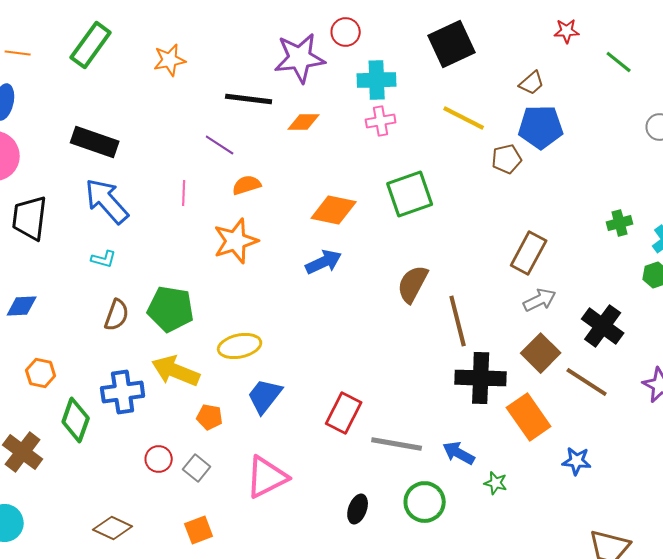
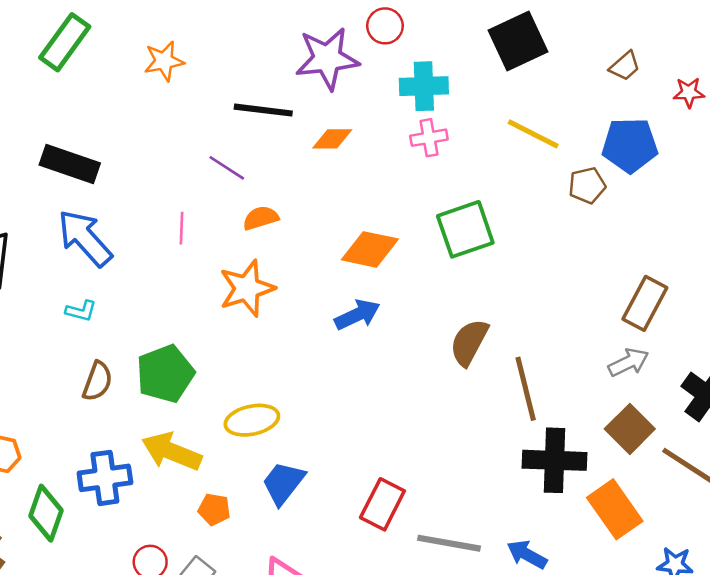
red star: (567, 31) -> (689, 92), moved
brown trapezoid: (532, 83) -> (625, 66), moved
brown rectangle: (529, 253) -> (645, 303), moved
green pentagon: (171, 309) -> (165, 374), turned -30

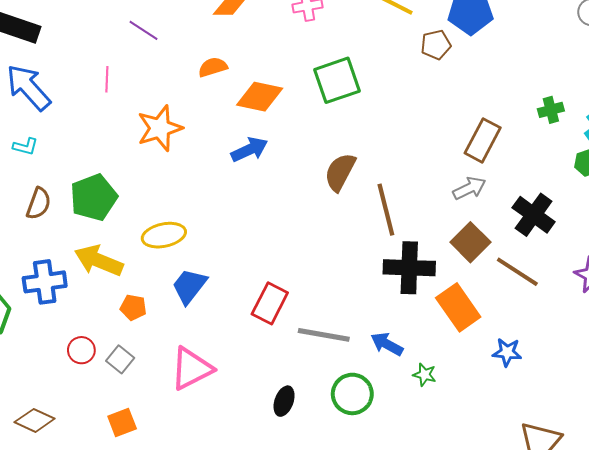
orange semicircle: (261, 218) -> (213, 67), moved

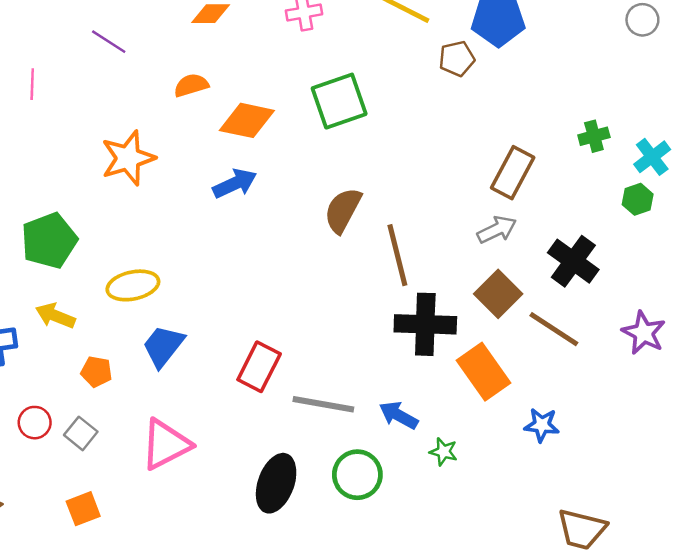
pink line: (107, 79) -> (32, 84), moved
yellow arrow: (99, 261) -> (55, 316), size x0.7
black ellipse: (284, 401) -> (276, 483), size x1.6

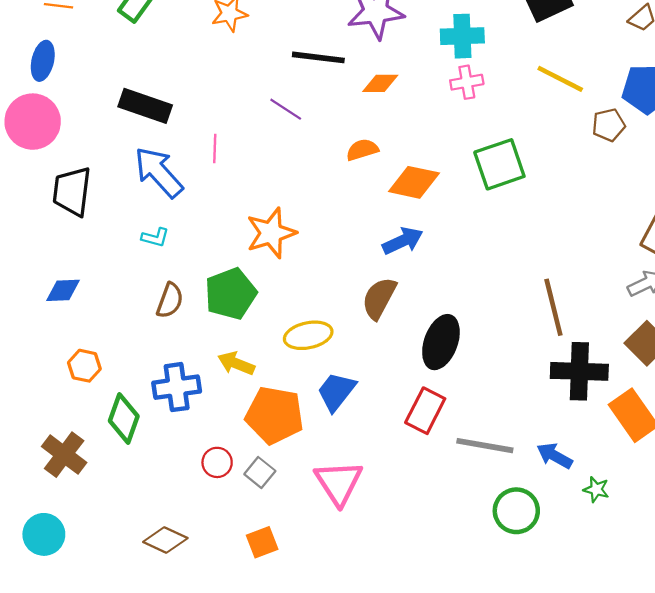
orange star: (128, 158) -> (271, 233), moved
brown semicircle: (343, 210) -> (379, 298), moved
orange pentagon: (97, 372) -> (274, 415), size x2.0
pink triangle: (166, 444) -> (339, 483), turned -36
black ellipse: (276, 483) -> (441, 342), moved

